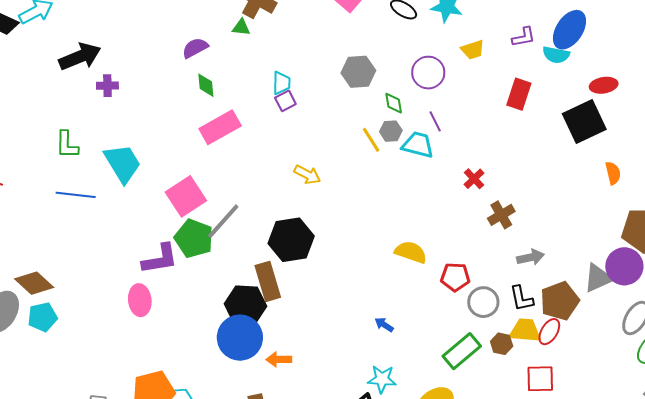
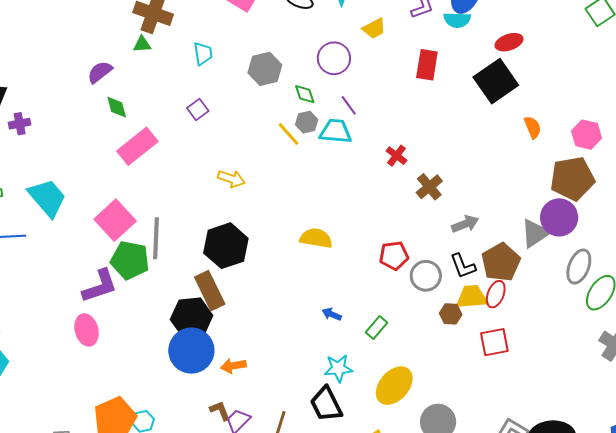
cyan trapezoid: (281, 83) -> (203, 54), moved
gray line: (223, 221) -> (156, 238), turned -30
yellow semicircle: (411, 252) -> (316, 238), moved
green rectangle: (462, 351) -> (377, 328), moved, size x0.6

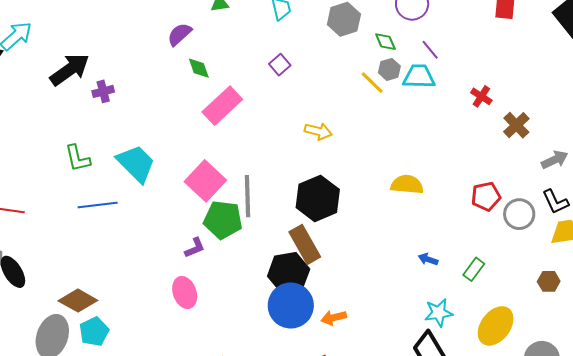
purple L-shape: (100, 286) -> (195, 248), size x0.6
brown hexagon: (451, 314) -> (549, 281), moved

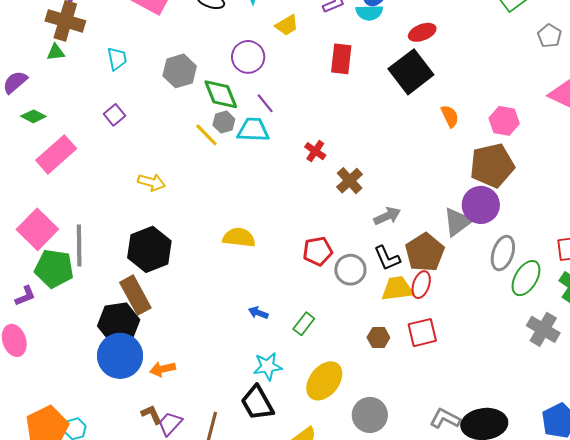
green diamond: (385, 42) -> (221, 94), size x1.6
green diamond: (199, 68) -> (33, 116), turned -45

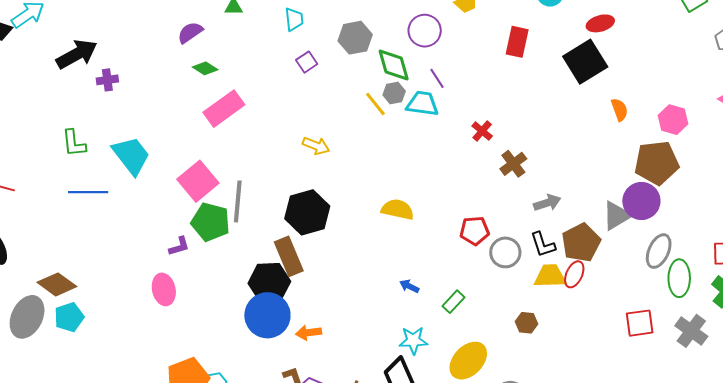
purple square: (114, 115) -> (307, 62), moved
green ellipse: (526, 278) -> (679, 278), turned -36
red square: (422, 333) -> (640, 323), moved

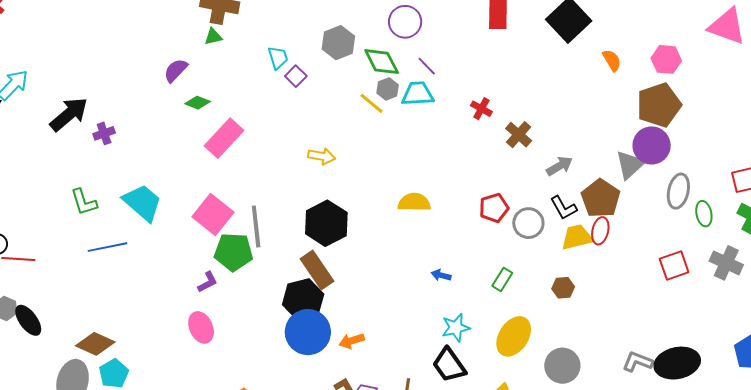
cyan trapezoid: (294, 19) -> (278, 57), moved
green ellipse: (679, 278) -> (704, 214), size x0.7
green rectangle: (454, 302) -> (502, 279), moved

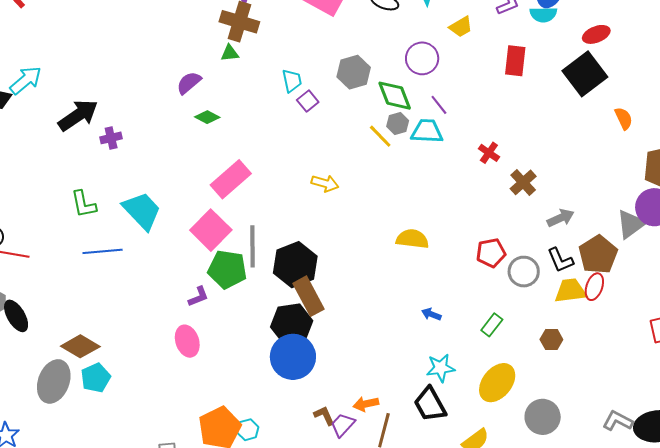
pink rectangle: (224, 138) -> (231, 179), moved
black hexagon: (326, 223) -> (295, 265), moved
orange arrow: (352, 341) -> (366, 404), moved

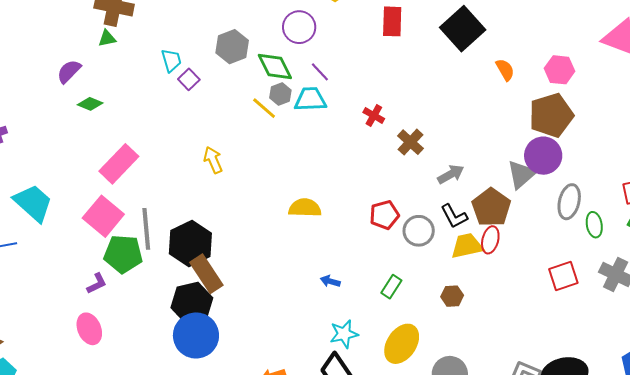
yellow arrow: (325, 183) -> (213, 160), turned -124

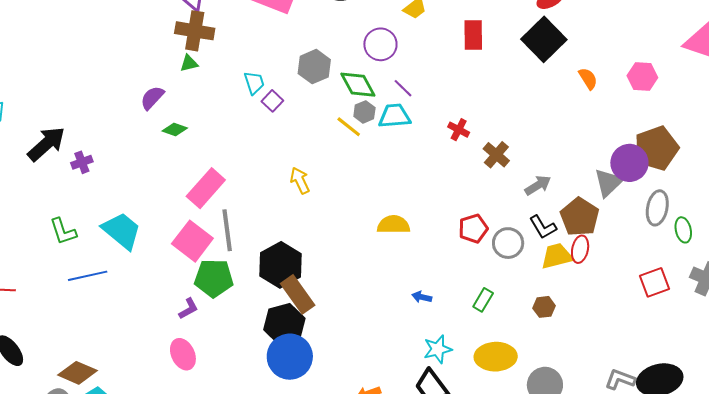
brown pentagon: (551, 115) -> (656, 148), moved
gray line: (146, 229) -> (227, 230), moved
yellow ellipse: (402, 344) -> (496, 357), turned 57

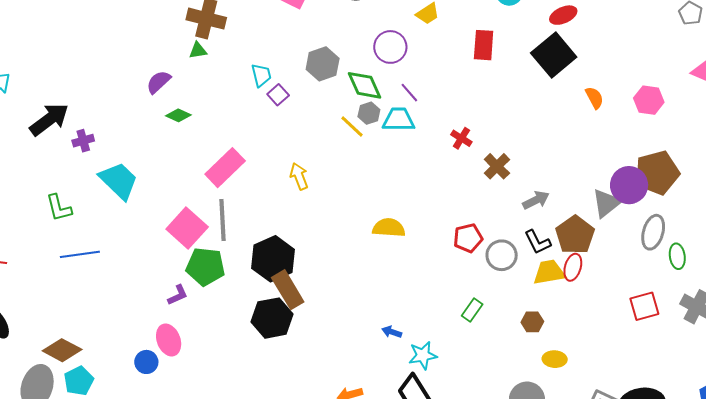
pink rectangle: (206, 188) -> (225, 168), moved
cyan trapezoid: (122, 231) -> (119, 181), moved
blue arrow: (422, 297) -> (392, 332), moved
blue circle: (290, 357) -> (146, 362), moved, size x0.5
yellow ellipse: (496, 357) -> (555, 359), moved, size x0.6

